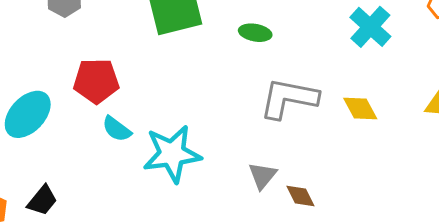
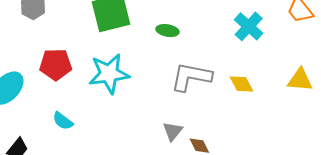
cyan semicircle: (117, 129) -> (63, 121), moved
cyan star: (172, 154) -> (109, 74), moved

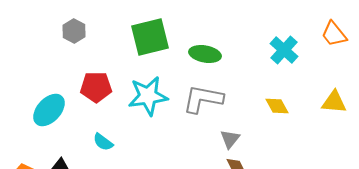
green ellipse: (168, 31) -> (205, 54), size x1.4
gray L-shape: (191, 77) -> (203, 99), moved
gray triangle: (173, 131) -> (230, 139), moved

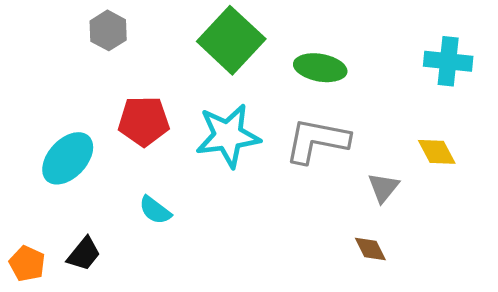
green square: (150, 37) -> (231, 40), turned -33
cyan cross: (284, 50) -> (448, 61), turned -36
gray triangle: (230, 139) -> (383, 187), moved

